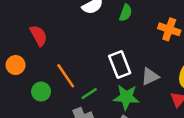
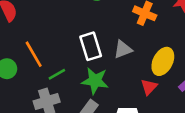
gray triangle: (150, 76) -> (123, 49), moved

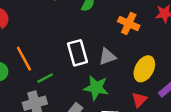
green star: (95, 81) -> (96, 88), moved
red triangle: (149, 87) -> (139, 100), moved

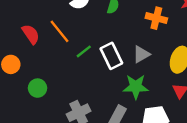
orange line: (24, 59) -> (59, 31), moved
green line: (45, 78) -> (84, 51), moved

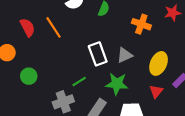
green line: (84, 51) -> (79, 82), moved

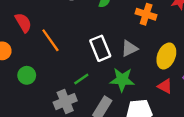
orange line: (53, 27) -> (50, 40), moved
red triangle: (156, 91) -> (165, 86), turned -40

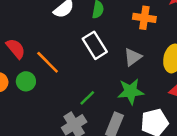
white rectangle: (100, 48) -> (95, 45), moved
green circle: (27, 75) -> (26, 81), moved

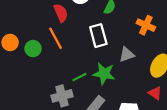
red semicircle: (16, 49) -> (61, 13), moved
green star: (131, 91) -> (104, 74), moved

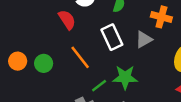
orange line: (55, 38) -> (80, 57), moved
gray triangle: (127, 55) -> (144, 39), moved

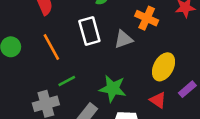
green star: (125, 77) -> (113, 89), moved

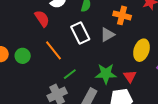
red triangle: (158, 100) -> (130, 76), moved, turned 32

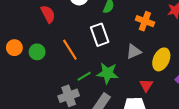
red semicircle: (42, 19) -> (48, 14), moved
gray triangle: (107, 35) -> (134, 52), moved
green star: (106, 74) -> (107, 73), moved

